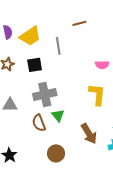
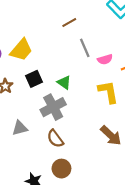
gray line: (58, 46) -> (85, 48), moved
green triangle: (58, 115) -> (64, 82), moved
brown circle: (56, 153) -> (61, 169), moved

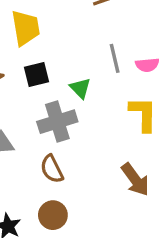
gray line: (85, 48) -> (115, 58), moved
yellow trapezoid: (21, 50) -> (26, 28), turned -60

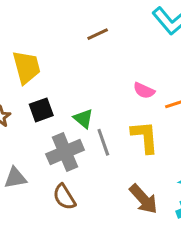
gray line: (115, 58) -> (103, 142), moved
pink semicircle: (147, 65) -> (144, 91), turned 35

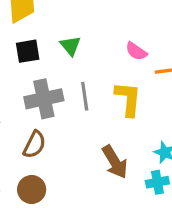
green triangle: (83, 119) -> (71, 46), moved
brown semicircle: (64, 197) -> (34, 145), turned -132

